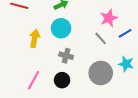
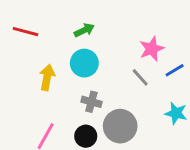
gray circle: (101, 73) -> (120, 126), moved

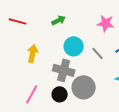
pink star: (152, 49) -> (106, 23), moved, turned 30
cyan circle: (84, 63) -> (74, 46), moved
gray cross: (91, 102) -> (64, 70), size x1.5

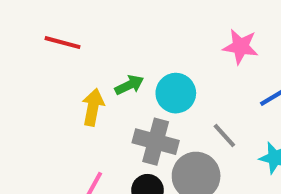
green arrow: (59, 20) -> (129, 85), moved
gray line: (98, 53) -> (224, 136), moved

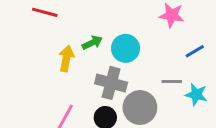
gray line: (224, 136) -> (172, 82), moved, turned -48

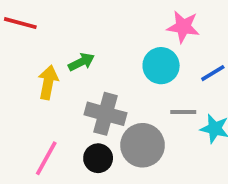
cyan circle: (126, 48) -> (161, 66), moved

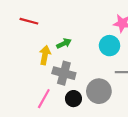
gray cross: (105, 114) -> (64, 73), moved

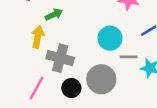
green arrow: (64, 43) -> (54, 14), moved
cyan circle: (110, 46) -> (110, 38), moved

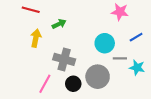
yellow arrow: (38, 37) -> (36, 38), moved

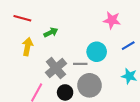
gray line: (120, 58) -> (80, 64), moved
gray cross: (64, 59) -> (56, 68), turned 35

